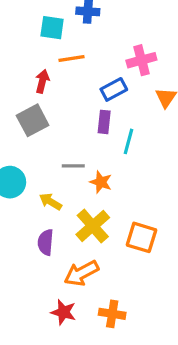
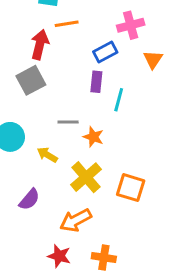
red arrow: (42, 81) -> (40, 45), size x1.4
purple semicircle: (46, 242) -> (29, 199), moved, turned -145

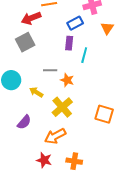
red arrow: (40, 45) -> (31, 18), turned -126
orange square: (131, 188) -> (104, 114), moved

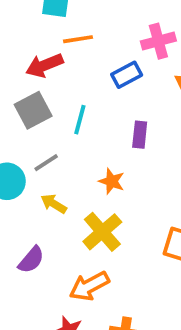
purple rectangle: (69, 43) -> (140, 135), moved
cyan line: (84, 55) -> (80, 120), moved
gray line: (50, 70) -> (46, 163), moved, turned -32

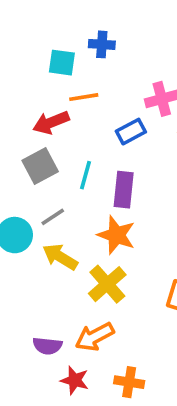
purple rectangle: (140, 135) -> (124, 190), moved, size x1.4
orange star: (112, 181) -> (116, 235), size x1.5
yellow arrow: (54, 204) -> (60, 257), size x1.4
purple semicircle: (31, 260) -> (47, 346), moved, turned 56

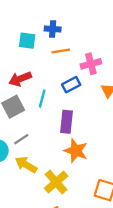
orange line: (84, 97) -> (61, 51), moved
cyan line: (86, 175) -> (42, 99), moved
orange star: (116, 235) -> (76, 151), moved

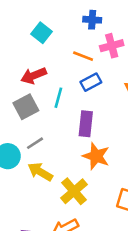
blue cross: (53, 29) -> (92, 20), moved
cyan square: (27, 41) -> (41, 33), turned 30
orange line: (61, 51) -> (83, 56), moved, turned 30
pink cross: (91, 64) -> (112, 46), moved

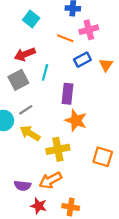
blue rectangle: (91, 82) -> (82, 60), moved
yellow cross: (74, 191) -> (58, 149), turned 30

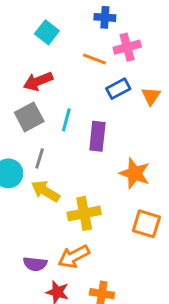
cyan line: (45, 72) -> (66, 120), moved
gray line: (26, 110) -> (40, 158), turned -40
orange star: (76, 120) -> (135, 173), moved

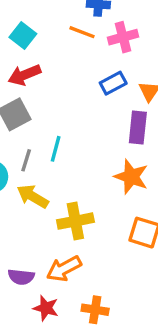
cyan square: (47, 32) -> (23, 35), moved
orange line: (94, 59) -> (82, 32), moved
cyan line: (66, 120) -> (56, 149), moved
purple rectangle: (97, 136) -> (138, 127), moved

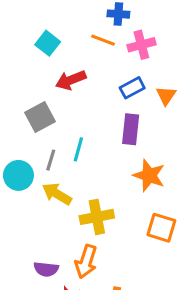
red arrow: (24, 75) -> (71, 80), moved
purple rectangle: (138, 127) -> (131, 129), moved
orange arrow: (64, 269) -> (86, 261), turned -44

